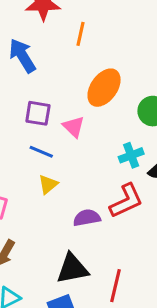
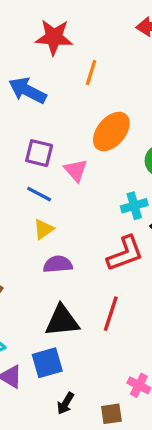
blue arrow: (22, 56) -> (27, 90), turned -36
purple semicircle: (87, 218) -> (58, 264), moved
red line: (115, 286) -> (111, 314), moved

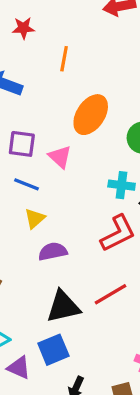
red star: (54, 37) -> (23, 28), size x0.6
cyan cross: (134, 206) -> (122, 185), turned 30
red line: (111, 314) -> (111, 294), turned 48

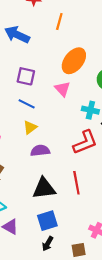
pink triangle: (60, 157) -> (63, 89), moved
red line: (111, 294) -> (76, 183), turned -75
blue square: (53, 350) -> (47, 221), moved

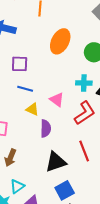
pink triangle: (63, 89) -> (57, 100), moved
yellow triangle: (30, 127) -> (32, 109), turned -48
purple semicircle: (40, 151) -> (46, 128), turned 108

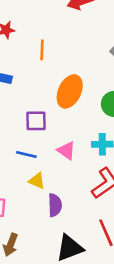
purple square: (20, 64) -> (36, 121), moved
pink triangle: (57, 100) -> (66, 150), moved

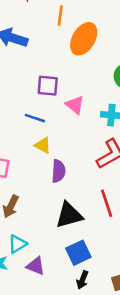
orange ellipse: (70, 91) -> (84, 39), moved
pink triangle: (66, 150) -> (75, 105), moved

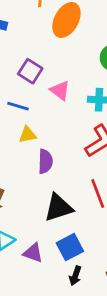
purple square: (48, 86) -> (30, 71), turned 30
yellow triangle: (43, 145) -> (28, 135), turned -36
purple triangle: (36, 266) -> (33, 253), moved

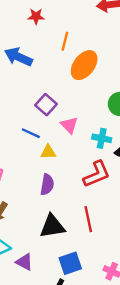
yellow triangle: (28, 135) -> (48, 152), moved
blue square: (70, 247) -> (70, 263), moved

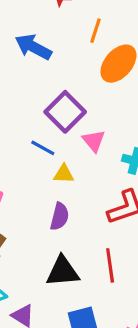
purple square: (46, 105) -> (65, 112), size x1.4

